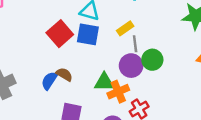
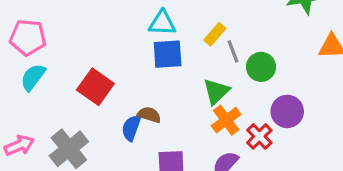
red square: (60, 34) -> (95, 87), moved
purple circle: (131, 66) -> (287, 111), moved
green triangle: (104, 82) -> (216, 91), moved, turned -30

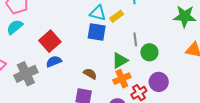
yellow rectangle: (215, 34) -> (117, 16), moved
brown semicircle: (149, 115) -> (90, 74), moved
blue semicircle: (131, 128) -> (54, 61), moved, turned 35

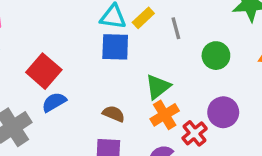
gray line: (135, 39) -> (176, 28), moved
green circle: (149, 52) -> (216, 56), moved

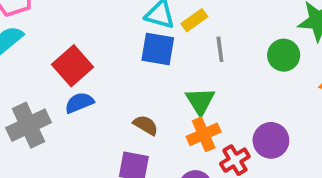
gray line: (176, 28) -> (220, 49), moved
green circle: (216, 56) -> (284, 55), moved
green triangle: (158, 87) -> (200, 101), turned -32

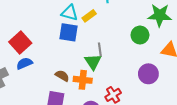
gray line: (220, 49) -> (100, 50), moved
orange cross: (204, 134) -> (83, 80), moved, turned 30
purple circle: (271, 140) -> (148, 74), moved

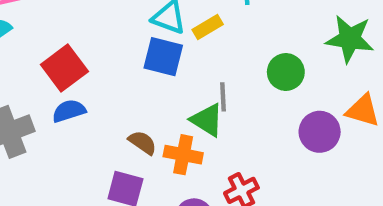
green circle: (140, 35) -> (286, 72), moved
green triangle: (93, 62) -> (207, 120), turned -30
purple circle: (148, 74) -> (320, 132), moved

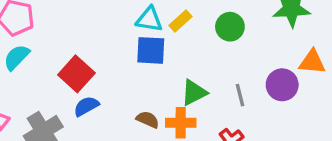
green circle: (286, 72) -> (230, 27), moved
gray line: (223, 97) -> (240, 95), moved
green triangle: (207, 120) -> (194, 93), turned -48

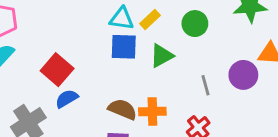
green triangle: (194, 93) -> (162, 56), moved
brown semicircle: (148, 120) -> (123, 109), size x1.4

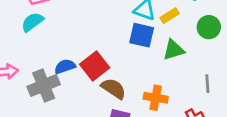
red square: (57, 70) -> (95, 66), moved
blue semicircle: (67, 99) -> (65, 66), moved
brown semicircle: (123, 109) -> (114, 89), moved

